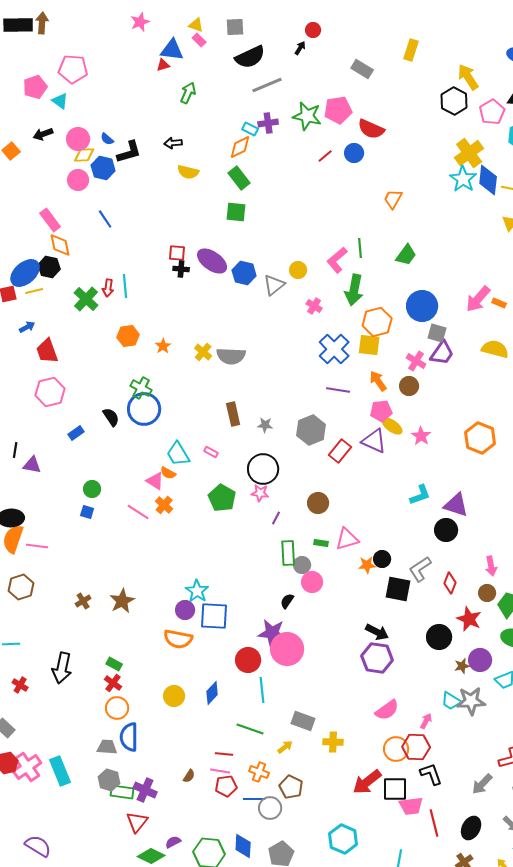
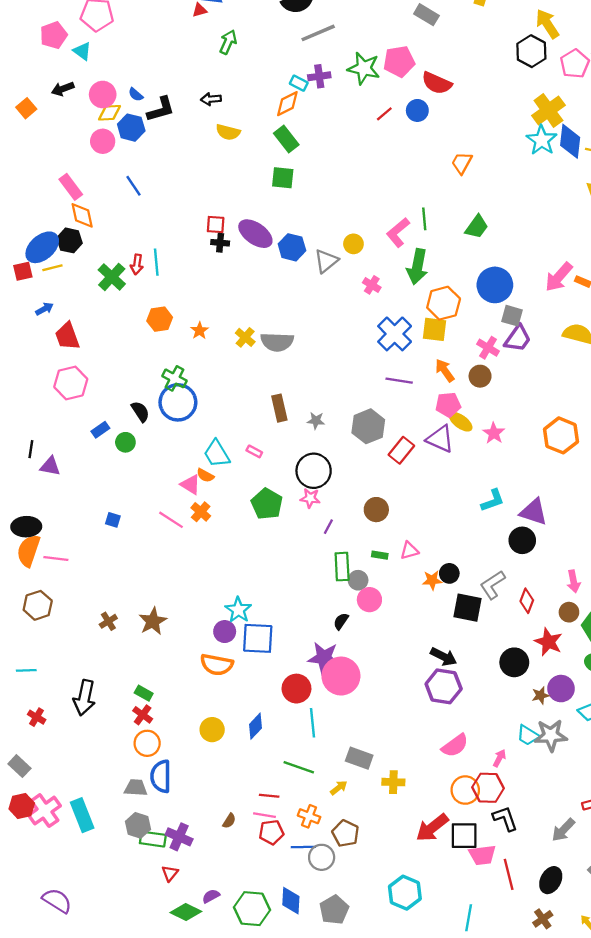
green circle: (92, 489) -> (125, 442), moved
pink triangle: (347, 539) -> (409, 551), size x0.7
red triangle: (137, 822) -> (170, 873), size x0.7

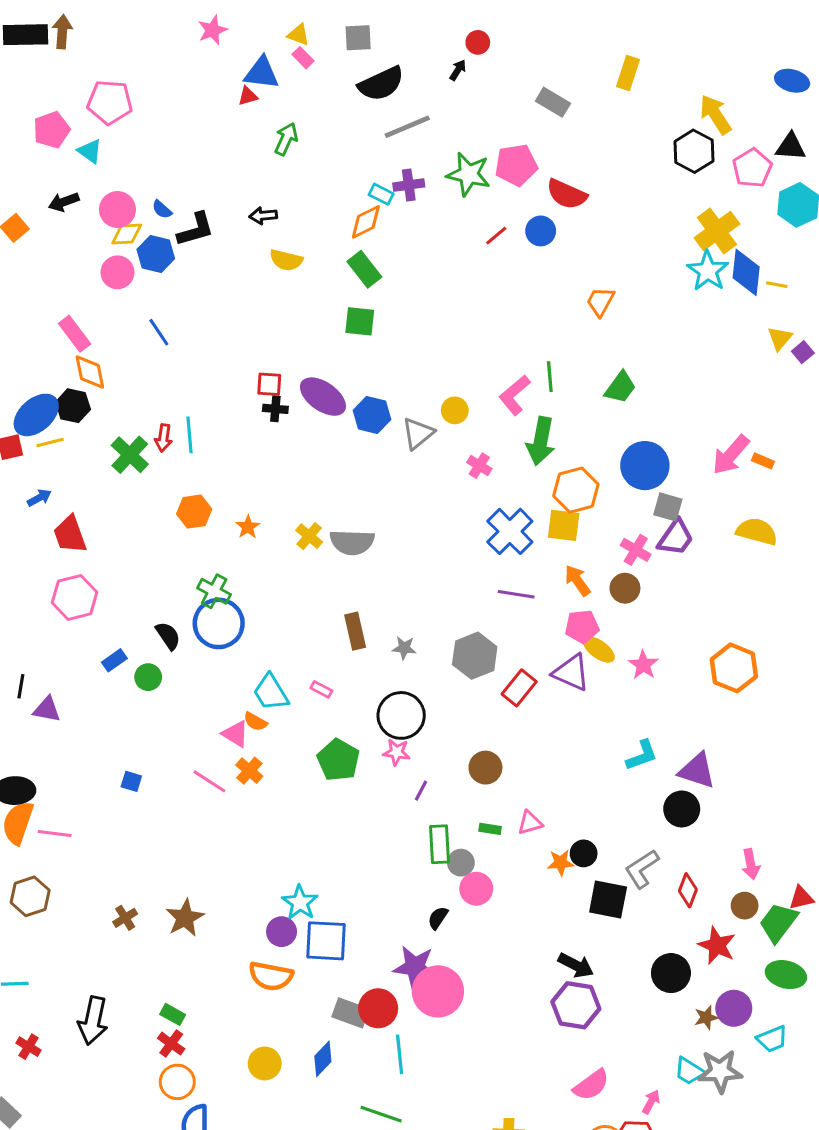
gray rectangle: (359, 758) -> (351, 1013), moved

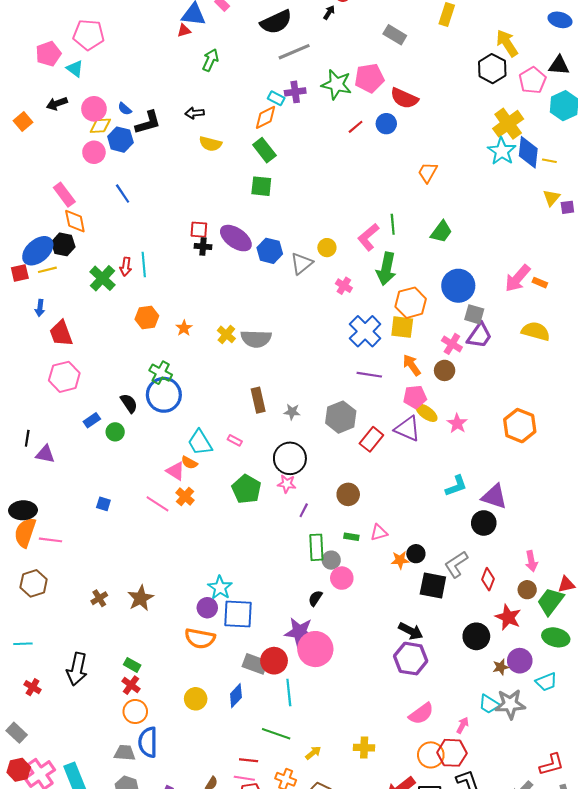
purple square: (803, 352) -> (567, 207), turned 32
blue arrow: (39, 498) -> (40, 308), turned 126

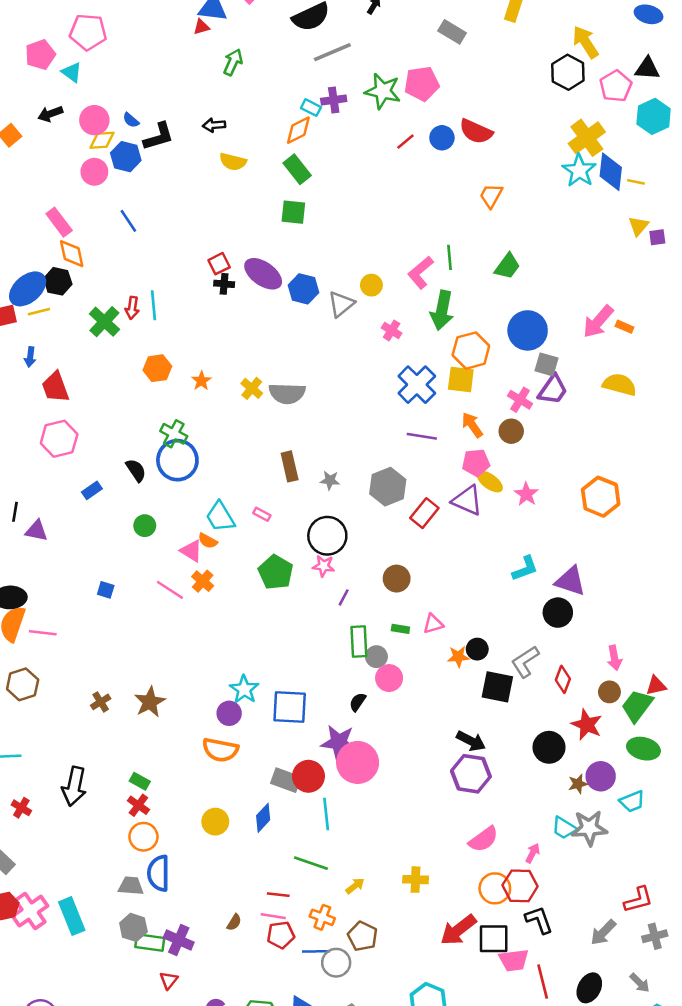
red semicircle: (404, 98) -> (476, 131), moved
red square: (199, 230) -> (219, 264), turned -30
green circle: (115, 432) -> (145, 526), moved
blue square: (238, 614) -> (290, 707), moved

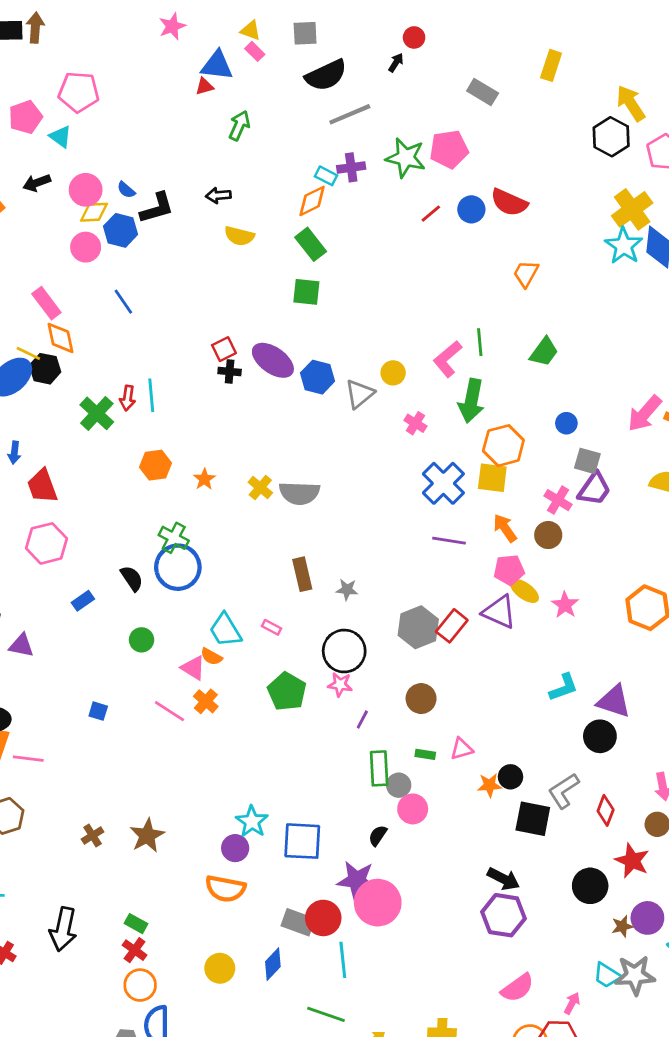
yellow line: (39, 312) -> (28, 353), moved, turned 40
blue circle: (528, 330) -> (566, 423), size x0.5
gray hexagon: (388, 487) -> (418, 627), moved

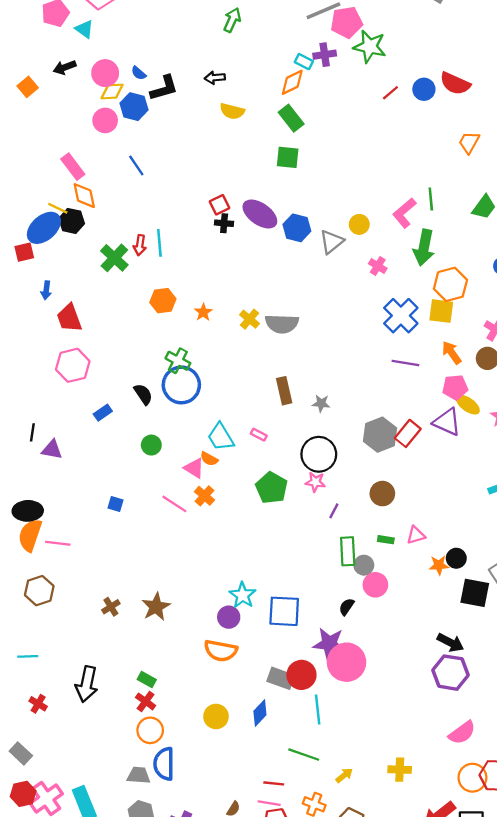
pink pentagon: (449, 149) -> (347, 22), moved

